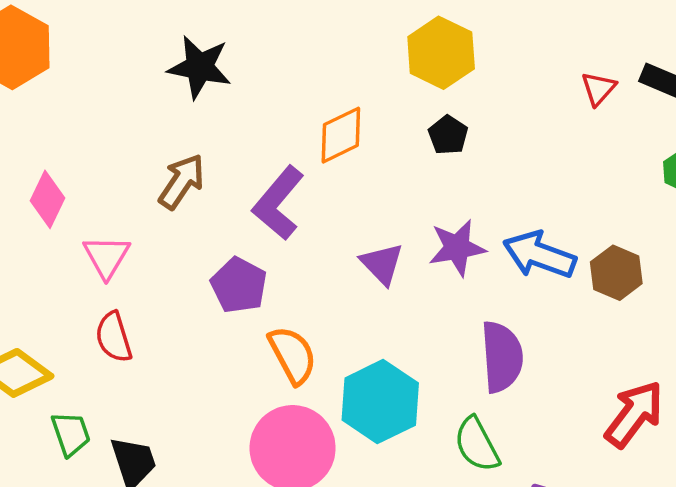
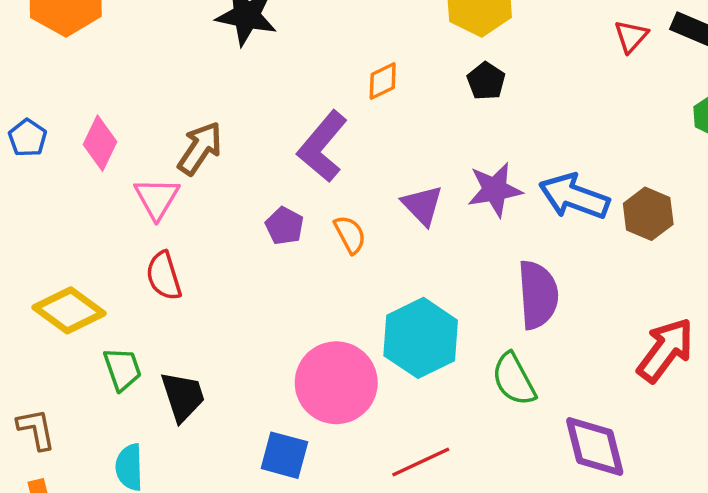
orange diamond: (341, 135) -> (383, 81), size x0.7
brown arrow: (182, 182) -> (200, 148), moved
purple pentagon: (239, 285) -> (284, 226), size x0.7
orange semicircle: (293, 355) -> (350, 234), moved, size x0.7

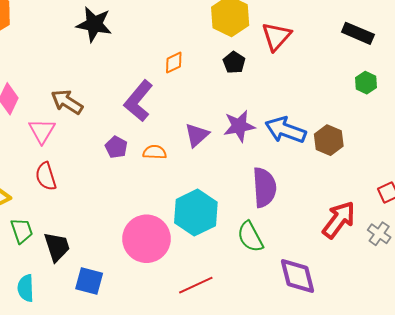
red triangle: (631, 36) -> (276, 36), moved, size x1.5
brown arrow: (200, 148) -> (67, 102), turned -92
purple triangle: (422, 205) -> (197, 135), turned 32
orange semicircle: (350, 234) -> (155, 152), turned -60
blue square: (284, 455) -> (89, 281), moved

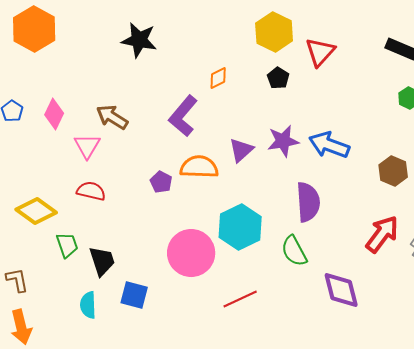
brown hexagon: (329, 140) -> (393, 171), moved
purple pentagon: (116, 147) -> (161, 182), moved
orange semicircle: (155, 152) -> (199, 167), size x1.6
red semicircle: (46, 176) -> (91, 191), turned 120
cyan semicircle: (26, 288) -> (88, 305), moved

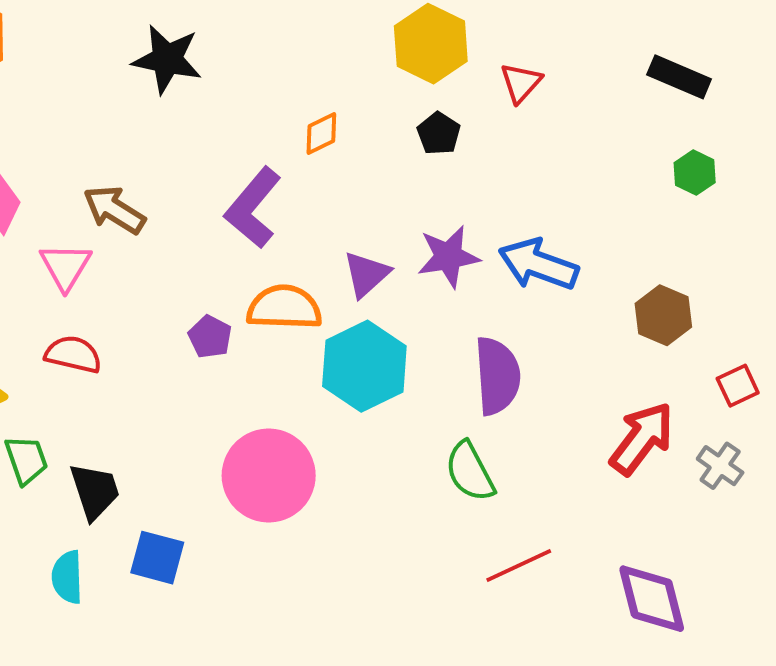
red triangle: (320, 52) -> (521, 83), size x0.7
cyan hexagon: (240, 227) -> (364, 366), moved
purple diamond: (341, 290) -> (652, 599), moved
red line: (240, 299) -> (519, 565), moved

